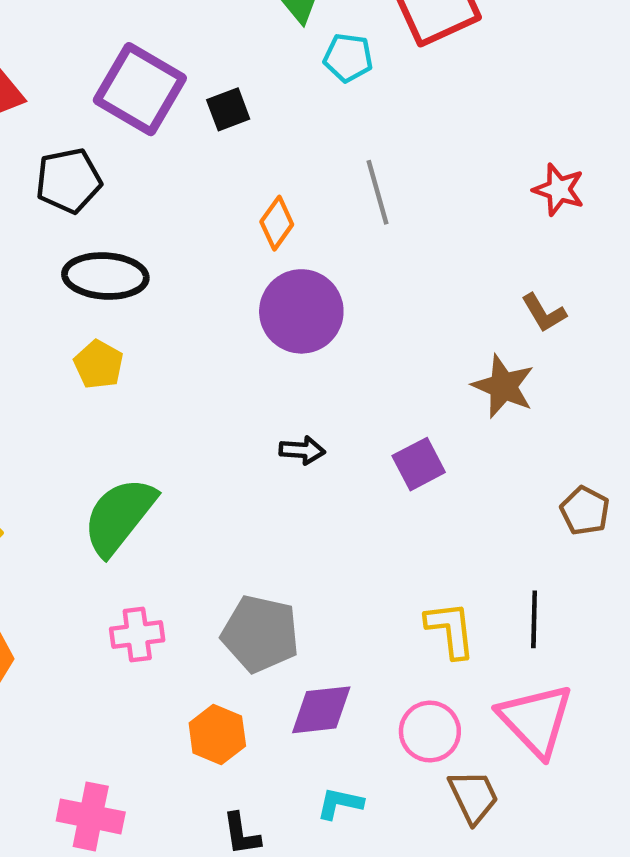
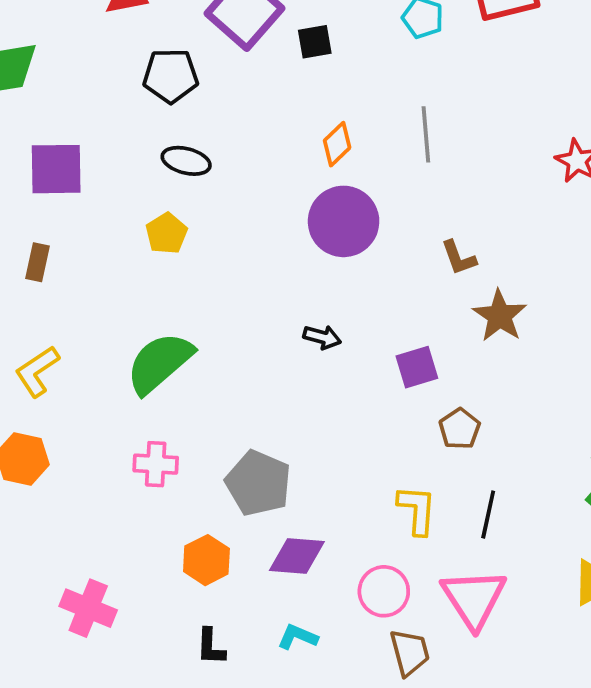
black ellipse: (105, 276) -> (186, 161), size x0.7
brown L-shape: (544, 313) -> (459, 258), moved
brown pentagon: (585, 511) -> (460, 429), moved

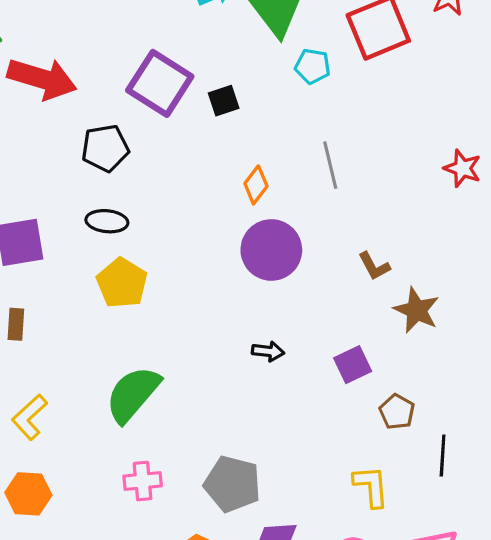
black ellipse: (186, 161) -> (107, 221), moved
yellow pentagon: (166, 233) -> (122, 283), size x1.4
black line: (488, 514) -> (443, 455), moved

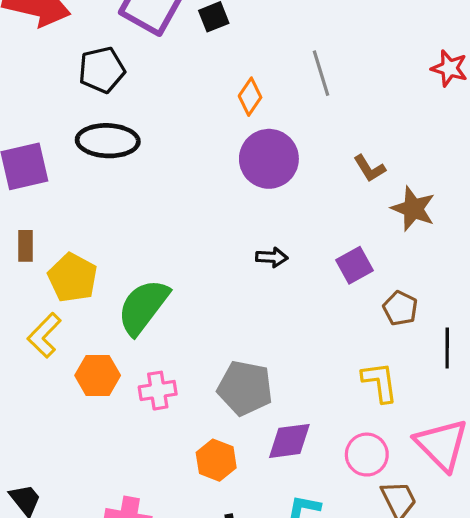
black ellipse: (107, 221) -> (108, 141), size x1.5
yellow pentagon: (122, 283) -> (73, 278), moved
orange hexagon: (28, 494) -> (98, 375), moved

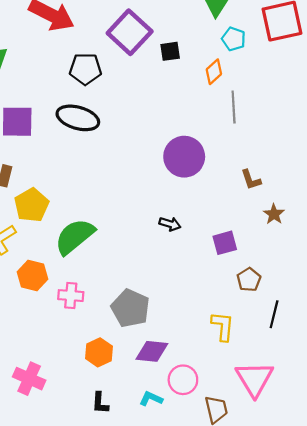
orange diamond: (250, 97) -> (214, 72), moved
brown star: (413, 209) -> (274, 214), size x0.7
pink circle: (367, 455) -> (183, 380), moved

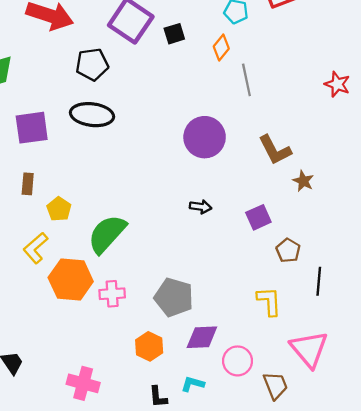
brown L-shape: (251, 180) -> (275, 150), size x1.5
yellow pentagon: (32, 205) -> (59, 209), size x0.7
orange hexagon: (32, 275) -> (71, 280), size x1.4
cyan L-shape: (151, 399) -> (193, 384), moved

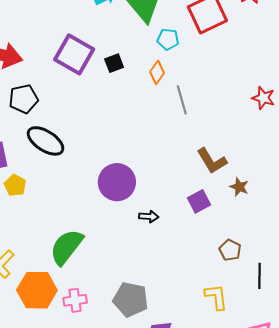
black pentagon: (92, 64) -> (24, 99), moved
black ellipse: (92, 115) -> (45, 141), turned 30
purple circle: (205, 137) -> (117, 182), moved
yellow pentagon: (59, 209) -> (15, 185), moved
purple square: (258, 217) -> (199, 201), moved

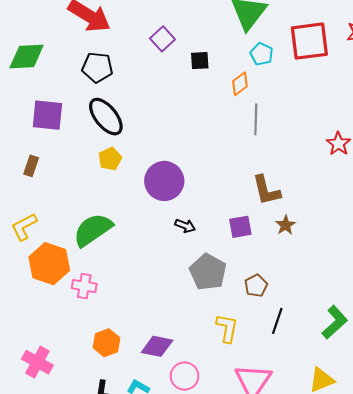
purple square: (74, 54) -> (163, 39), size x0.6
yellow pentagon: (15, 185) -> (110, 159), moved
gray pentagon: (131, 299) -> (208, 272), moved

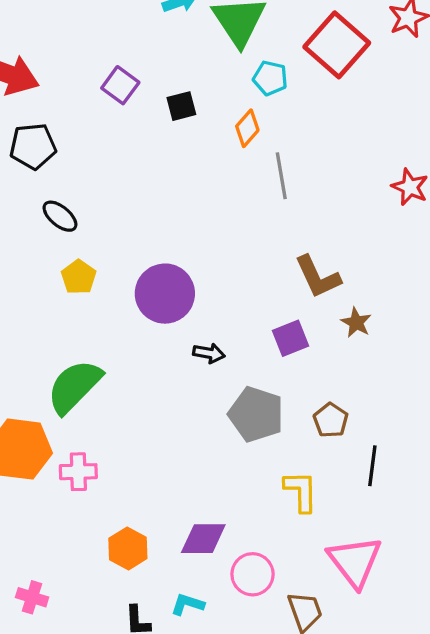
red square: (309, 41) -> (337, 45), turned -30
black ellipse: (106, 117) -> (60, 216), size x0.6
pink cross: (37, 362) -> (32, 597), size x0.7

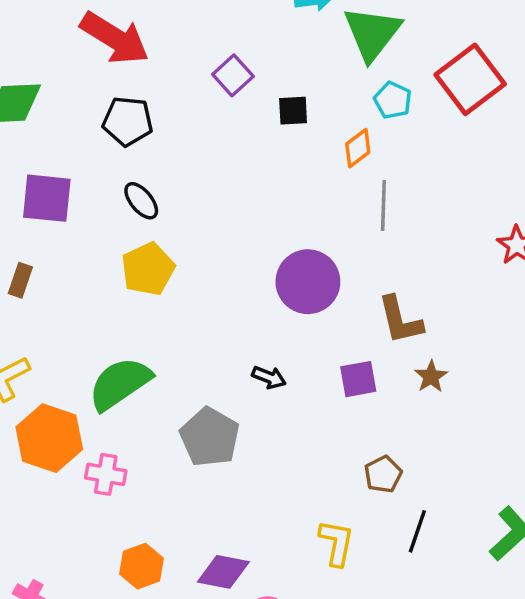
yellow pentagon: (79, 277) -> (148, 269), size x1.4
purple circle: (165, 294) -> (308, 282), moved
gray pentagon: (256, 414) -> (210, 437), moved

